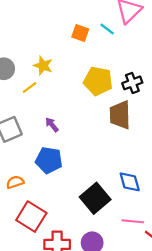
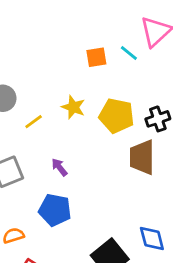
orange square: (80, 33) -> (96, 57), turned -30
yellow star: (43, 66) -> (73, 107), moved

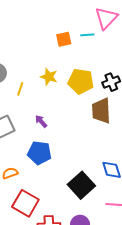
cyan line: (129, 53) -> (87, 35), turned -40
yellow line: (34, 122) -> (20, 89), turned -32

